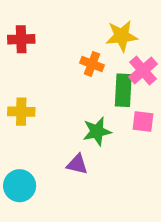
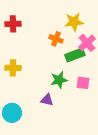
green rectangle: (123, 90) -> (75, 55), turned 66
pink square: (143, 122) -> (83, 83), moved

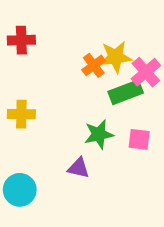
yellow star: (74, 22) -> (116, 57), moved
orange cross: (56, 39) -> (94, 65), turned 32

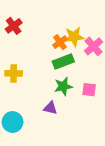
red cross: (21, 40) -> (14, 26), turned -35
green rectangle: (126, 92) -> (63, 62), moved

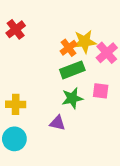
yellow cross: (14, 73) -> (16, 104), moved
pink square: (89, 90) -> (101, 91), moved

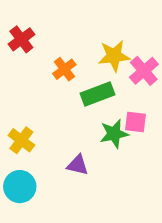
orange cross: (69, 48) -> (64, 69), moved
green star: (72, 98) -> (114, 134), moved
yellow cross: (16, 104) -> (21, 140), turned 36

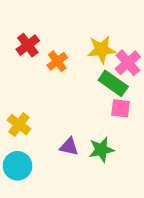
red cross: (21, 39) -> (28, 45), moved
green rectangle: (97, 94) -> (113, 83), moved, turned 56
green star: (114, 134) -> (101, 150), moved

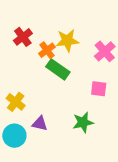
yellow star: (101, 50) -> (67, 41), moved
green rectangle: (113, 83) -> (58, 69), moved
purple triangle: (69, 147) -> (40, 124), moved

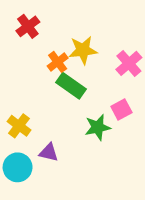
red cross: (23, 37) -> (28, 26), moved
pink square: (99, 89) -> (121, 109), turned -35
green star: (83, 122) -> (98, 127), moved

